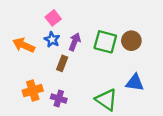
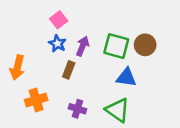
orange arrow: (24, 45) -> (17, 67), moved, turned -100
blue triangle: (135, 83) -> (126, 77), moved
purple cross: (59, 99) -> (77, 109), moved

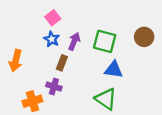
brown circle: (145, 45) -> (144, 37), moved
orange cross: (36, 100) -> (32, 101), moved
purple cross: (77, 109) -> (54, 87), moved

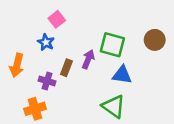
blue star: (52, 39) -> (46, 42), moved
purple arrow: (74, 41) -> (88, 59), moved
purple cross: (54, 87) -> (47, 81), moved

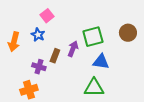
green square: (112, 45) -> (93, 37), turned -30
orange arrow: (17, 65) -> (14, 42), moved
green triangle: (114, 106) -> (94, 88), turned -35

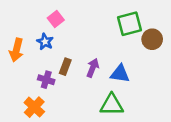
green square: (93, 37) -> (130, 24), moved
purple arrow: (73, 49) -> (93, 68), moved
orange cross: (29, 90) -> (34, 107), turned -30

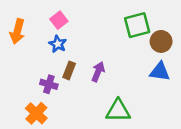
blue star: (45, 42) -> (58, 44), moved
orange arrow: (16, 50) -> (17, 31), moved
blue triangle: (120, 74) -> (160, 72), moved

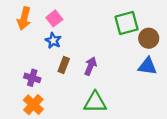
orange arrow: (17, 31) -> (24, 18), moved
purple cross: (49, 84) -> (32, 78), moved
green triangle: (118, 111) -> (95, 102), moved

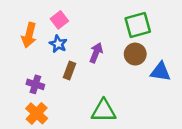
orange arrow: (24, 18) -> (29, 35), moved
brown circle: (149, 38) -> (135, 54), moved
purple arrow: (90, 66) -> (96, 53), moved

